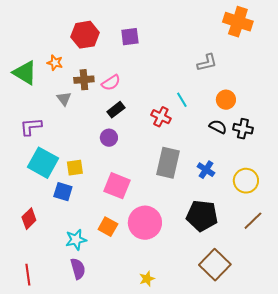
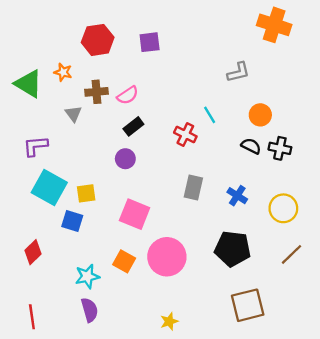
gray rectangle: (168, 163) -> (193, 188), size x0.7
brown square: (215, 265) -> (248, 305), turned 32

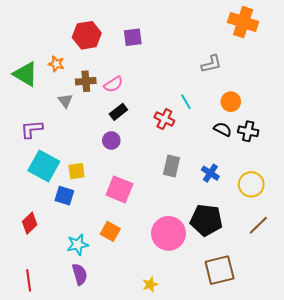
pink circle: (167, 257) -> (169, 233), moved

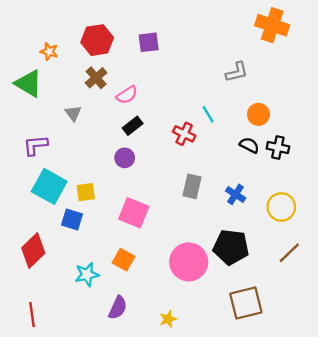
orange star: (56, 64) -> (49, 51), moved
brown cross: (86, 81) -> (96, 78), moved, turned -36
red diamond: (30, 223) -> (33, 250), size x1.4
purple semicircle: (80, 274) -> (118, 308), moved, turned 40

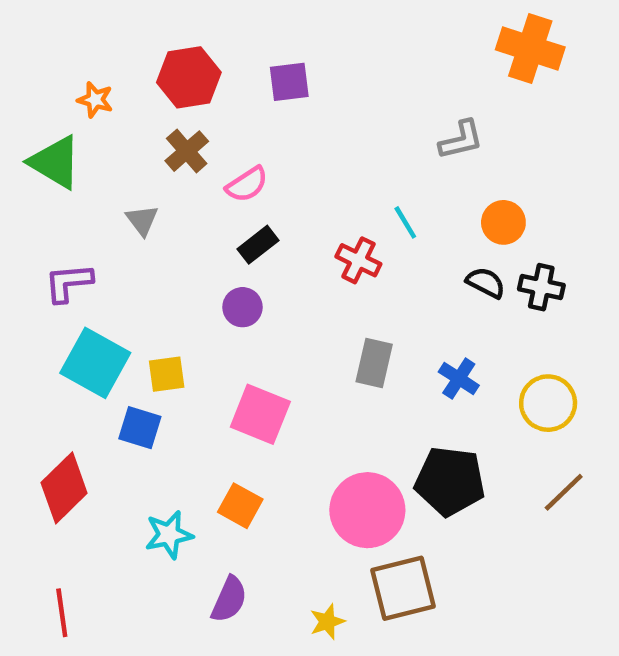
brown square: (246, 303) -> (403, 588), moved

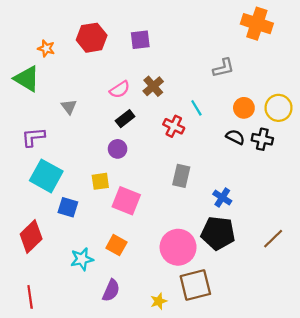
brown cross: (187, 151) -> (153, 86), moved
yellow square: (167, 374) -> (100, 181), moved
blue cross: (459, 379) -> (222, 198), moved
yellow circle: (548, 403) -> (279, 108), moved

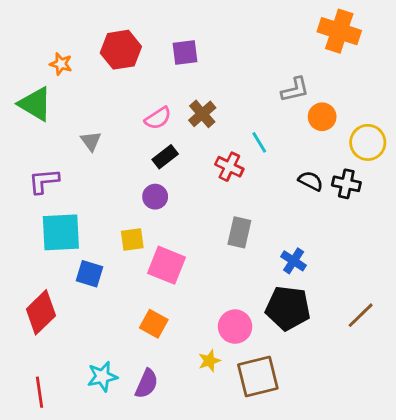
orange circle: (244, 108) -> (322, 117), moved
cyan square: (46, 176) -> (61, 232), turned -32
pink circle: (178, 247) -> (235, 327), size x0.7
cyan star: (82, 259) -> (102, 377), moved
yellow star: (159, 301) -> (209, 361), moved

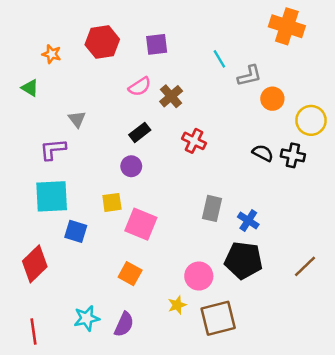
green triangle: (35, 104) -> (30, 88), size x0.6
pink semicircle: (158, 118) -> (140, 87), moved
cyan line: (259, 142) -> (219, 59), moved
purple L-shape: (44, 181) -> (53, 149), moved
gray rectangle: (239, 232) -> (212, 208), moved

